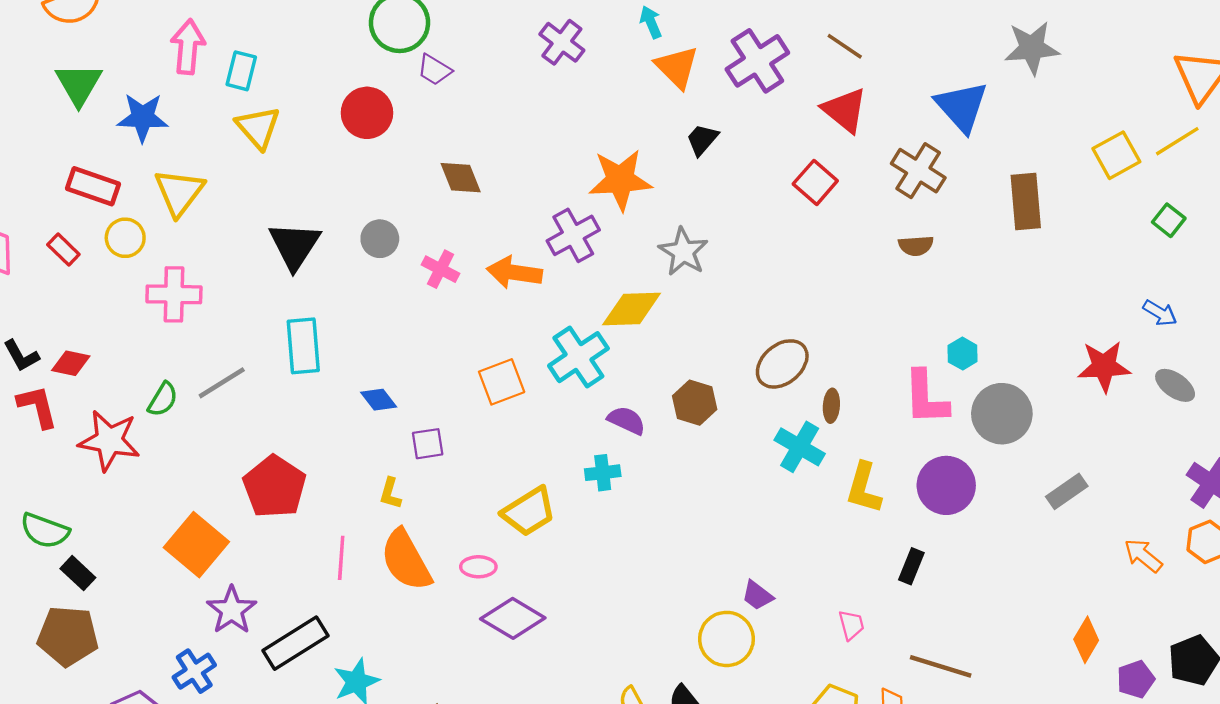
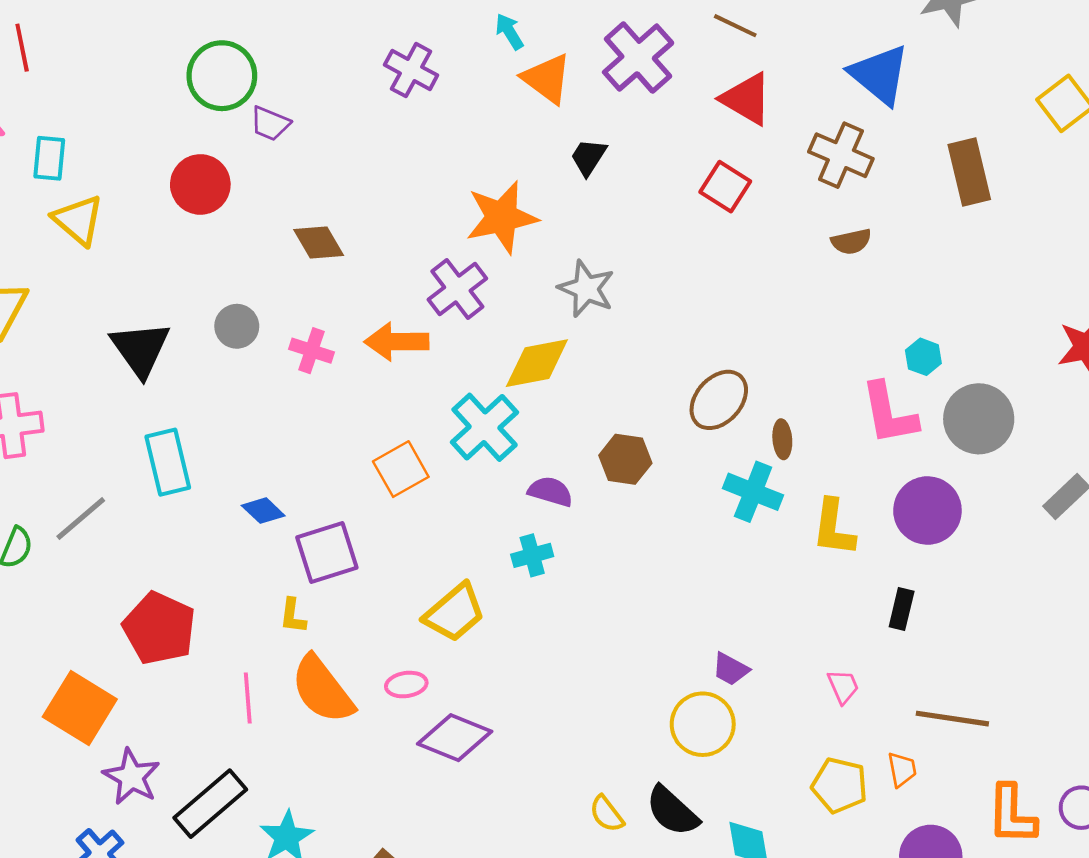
purple square: (428, 444) -> (327, 553), size x1.6

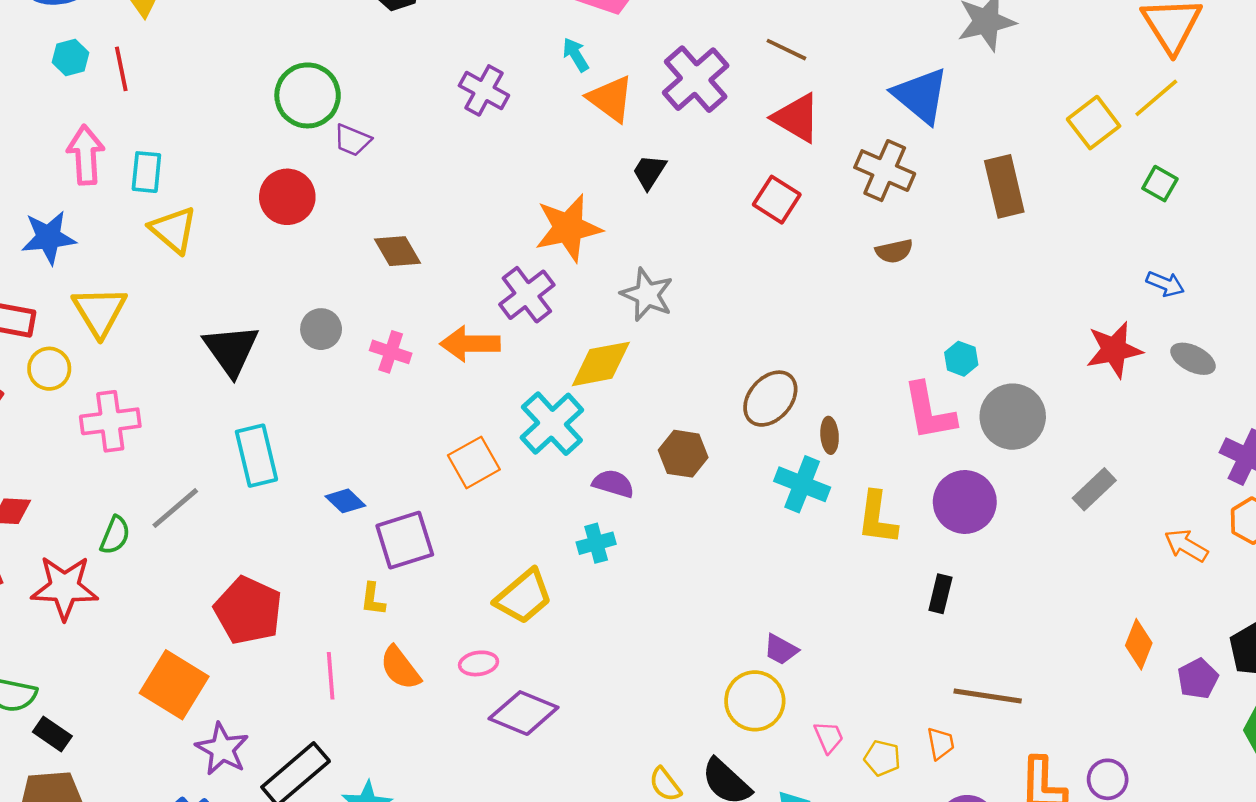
pink trapezoid: (843, 687) -> (829, 737), moved
orange semicircle: (322, 690) -> (400, 668), size x0.7
yellow pentagon: (840, 785) -> (882, 758), size x0.7

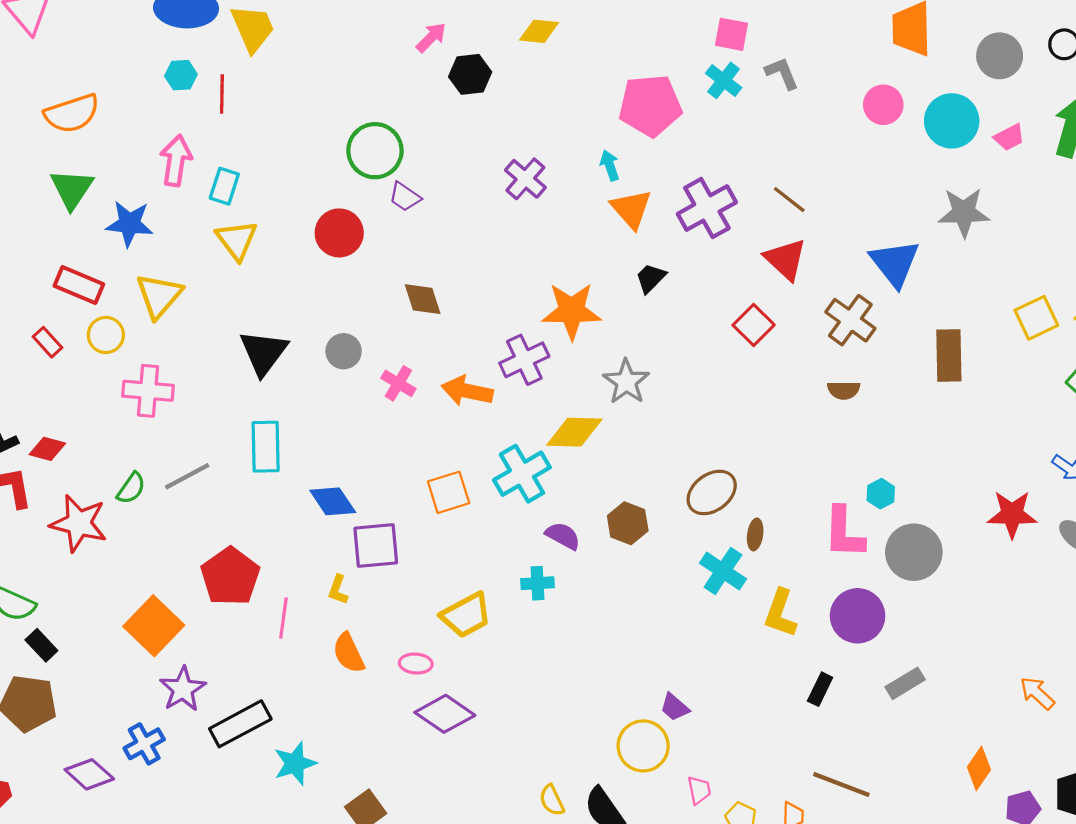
gray rectangle: (1094, 489) -> (905, 683), moved
blue diamond: (345, 501) -> (333, 501), size x1.4
pink line: (331, 676) -> (283, 618), moved

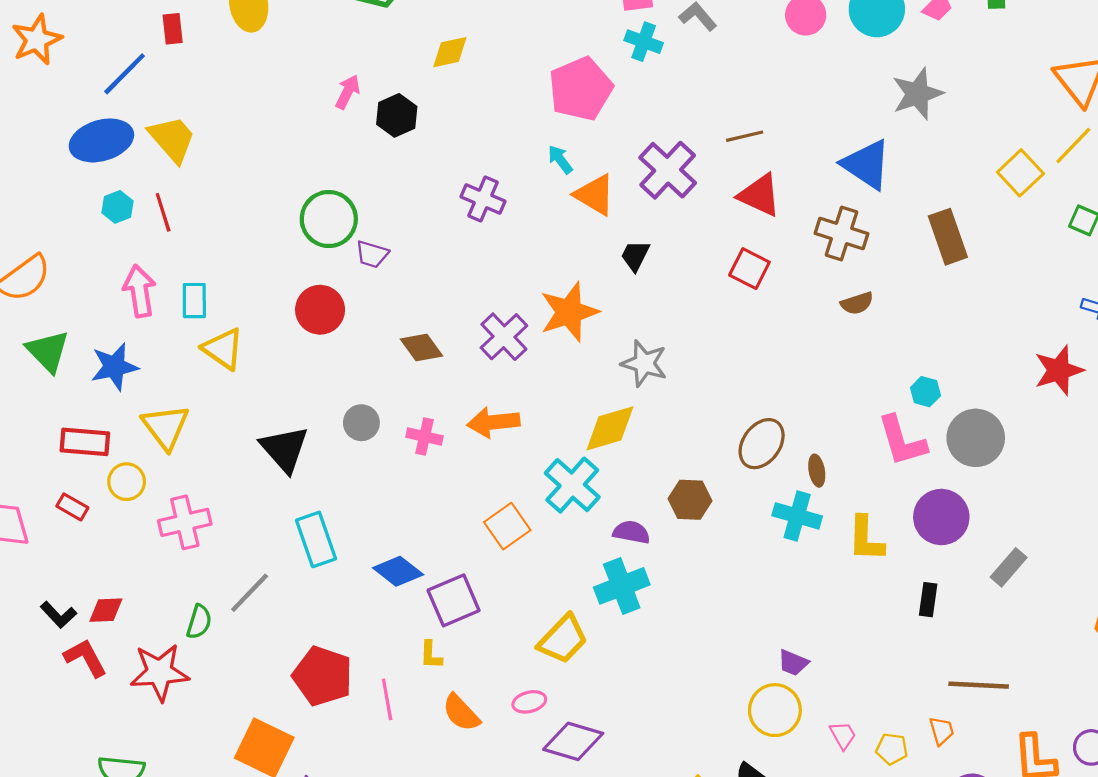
brown line: (789, 200) -> (745, 136), turned -33
purple cross: (524, 360) -> (504, 337), moved
cyan cross: (538, 583) -> (622, 586), size x1.6

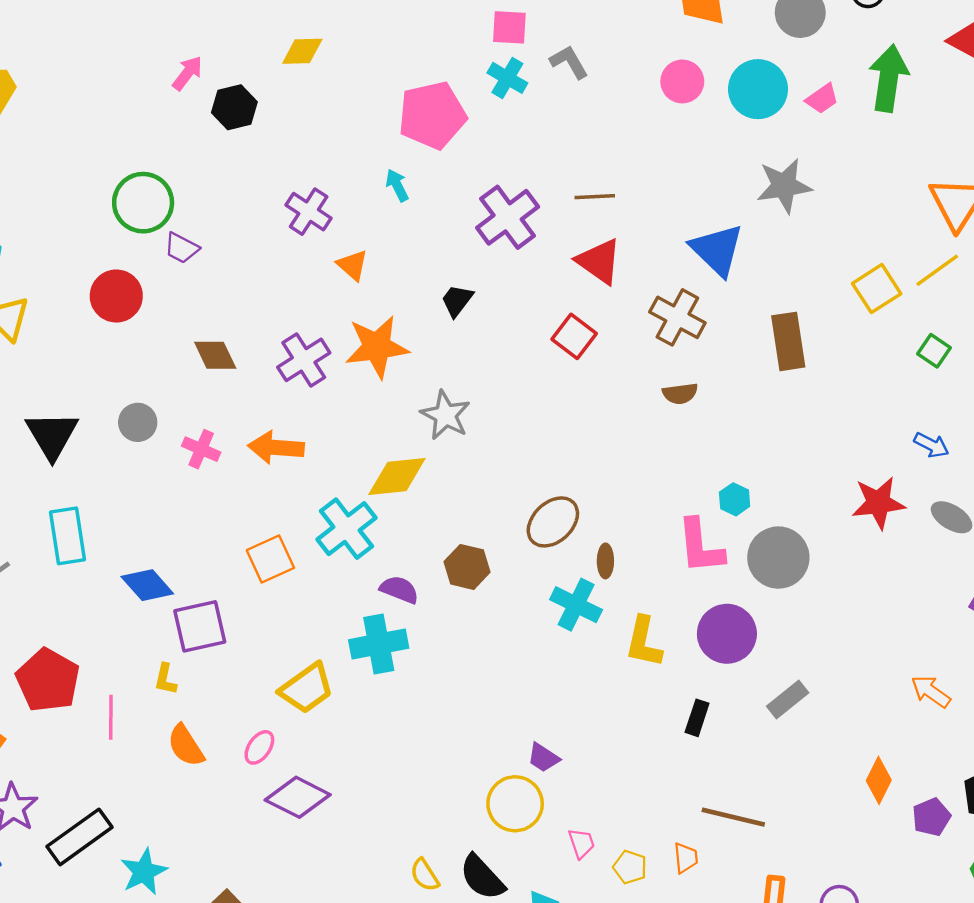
orange triangle: (595, 195) -> (352, 265), moved, size x0.7
pink ellipse: (529, 702) -> (259, 747), turned -52

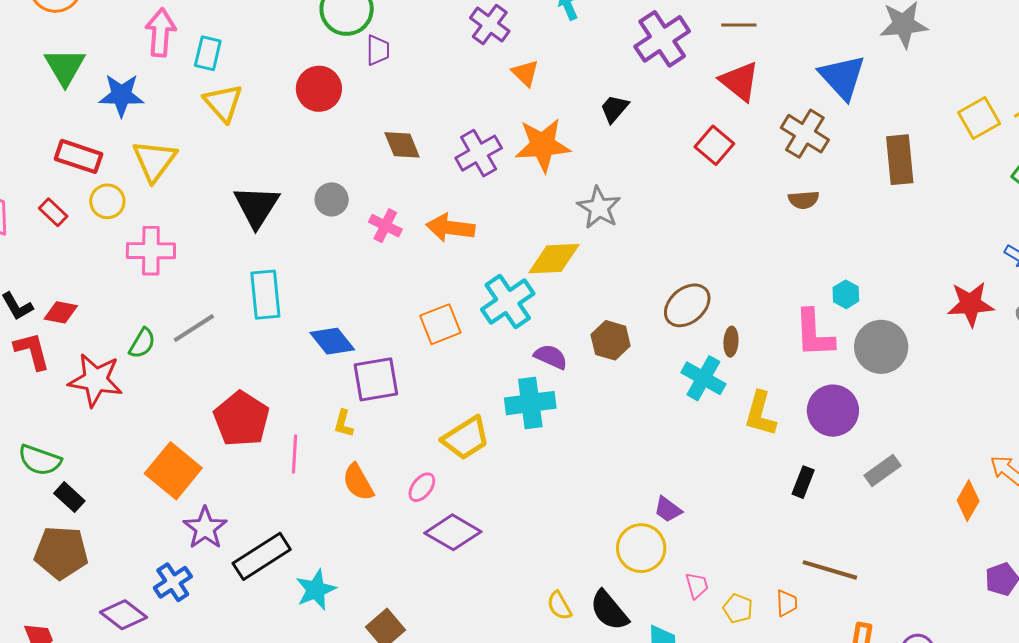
purple trapezoid: (182, 248) -> (378, 50), turned -120
orange diamond: (879, 780) -> (968, 501), moved

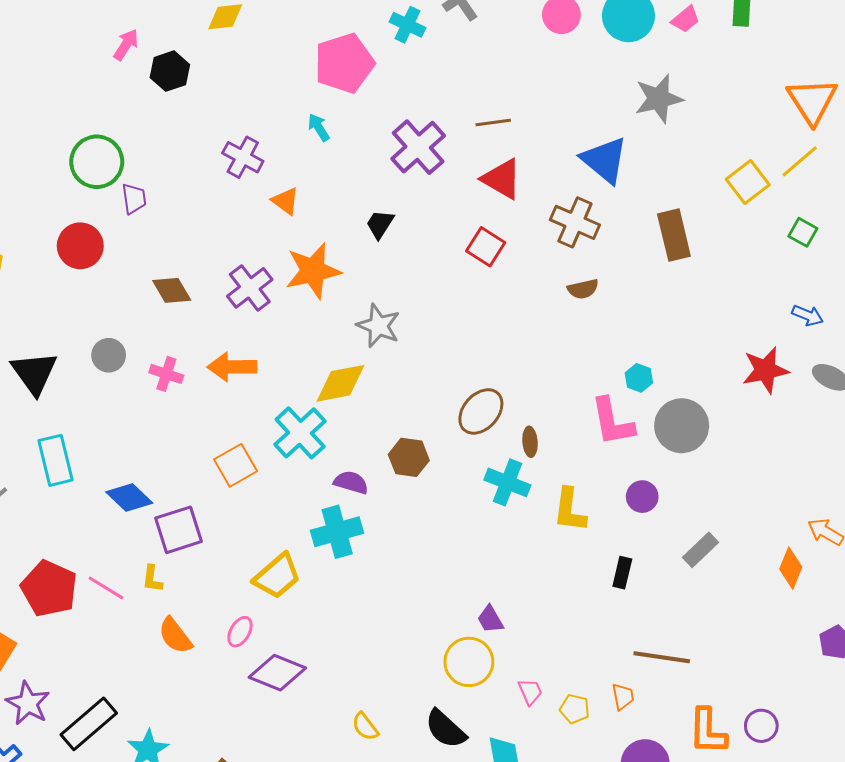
purple circle: (833, 411) -> (642, 497), size x0.6
pink line: (294, 454) -> (106, 588), moved, turned -54
purple trapezoid: (668, 509) -> (490, 619), turned 32
yellow semicircle: (559, 606) -> (365, 727), moved

